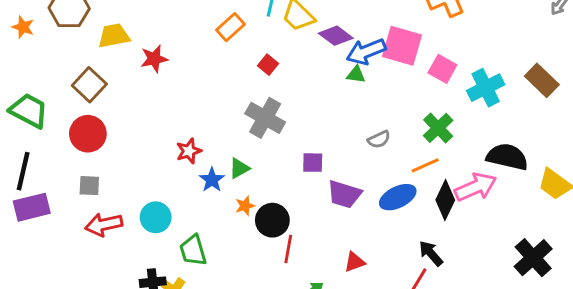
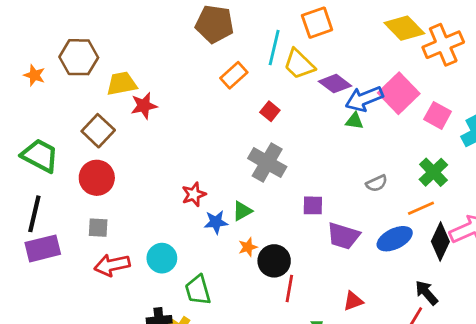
pink square: (402, 46) -> (399, 93), turned 30
red star: (154, 59) -> (144, 106), moved
blue star: (212, 180) -> (216, 222), turned 30

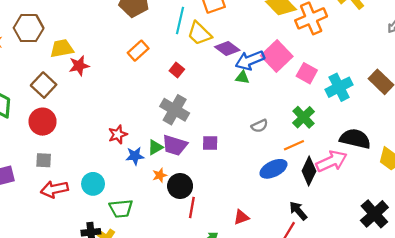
orange rectangle: (234, 75) -> (138, 51), moved
purple trapezoid: (343, 236) -> (175, 145), moved
green trapezoid: (198, 290) -> (121, 209), turned -80

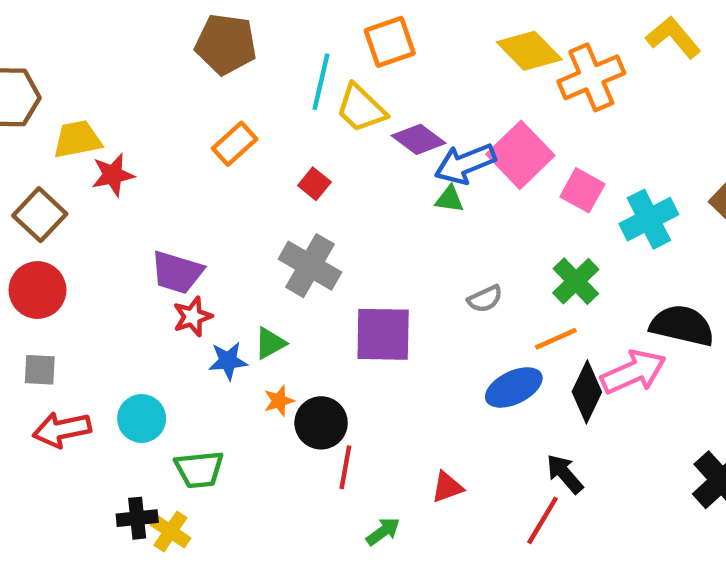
purple square: (210, 143) -> (383, 334), size x1.8
purple trapezoid: (175, 145) -> (177, 272), moved

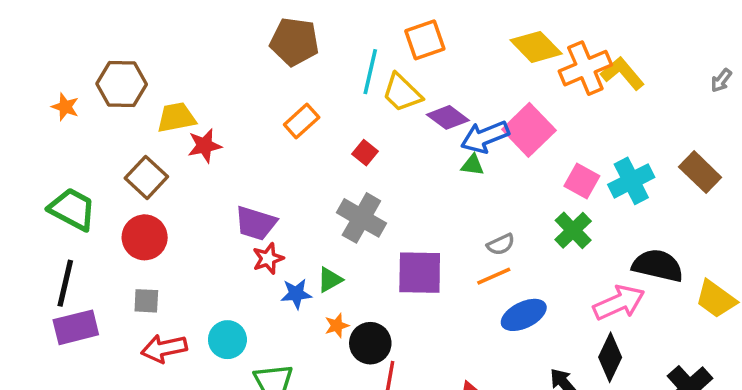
yellow L-shape: (673, 37) -> (622, 73), moved
pink square: (582, 190) -> (582, 181), moved
orange line: (556, 339) -> (494, 276), moved
black diamond: (587, 392) -> (610, 357), moved

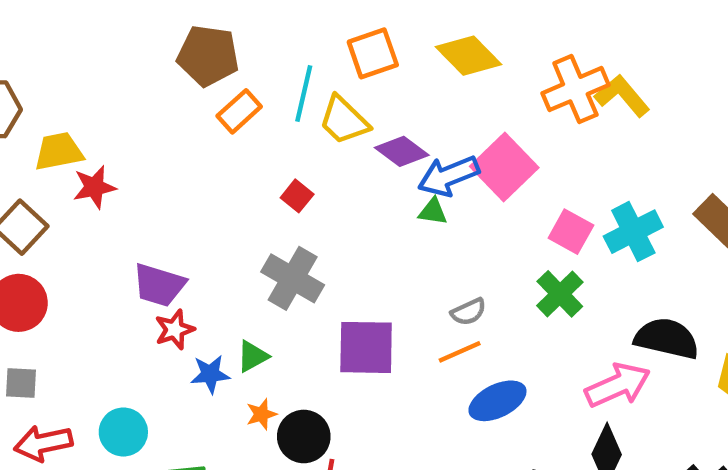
yellow diamond: (536, 47) -> (469, 56), moved
orange rectangle: (302, 121) -> (239, 111), moved

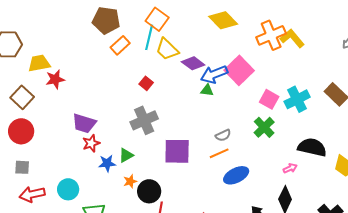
orange square: (373, 53) -> (157, 19), moved, turned -35
gray cross: (293, 278) -> (144, 120), turned 36
pink arrow: (618, 385) -> (290, 168), size x0.5

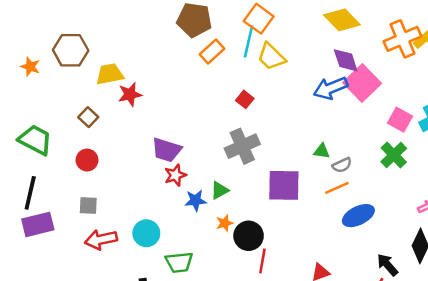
purple diamond: (193, 63) -> (346, 60), moved, turned 35
green triangle: (207, 90) -> (322, 151), moved
brown square: (22, 97) -> (88, 117), size x0.7
red circle: (21, 131) -> (87, 160), size x0.7

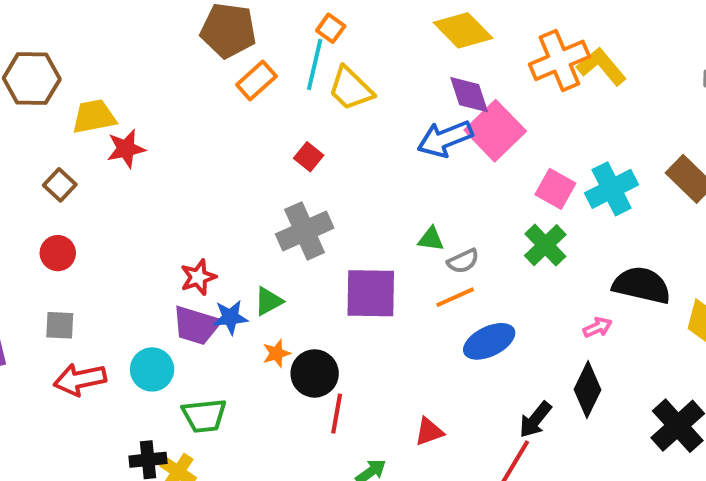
orange square: (259, 19) -> (331, 28), size x0.6
purple trapezoid: (167, 150) -> (196, 325), moved
black arrow: (387, 265) -> (535, 420), turned -100

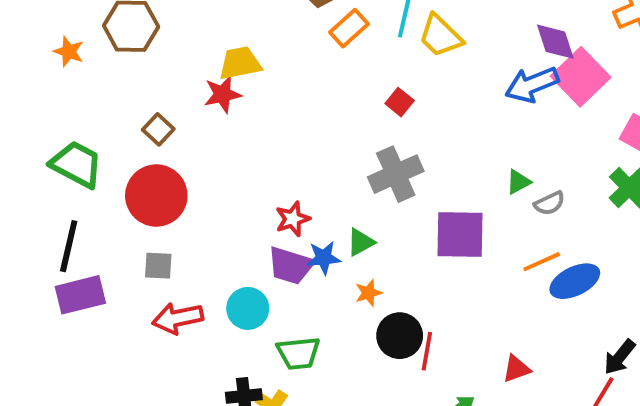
yellow trapezoid: (94, 117) -> (240, 63), moved
green triangle: (431, 239) -> (518, 182), turned -36
red circle: (58, 253) -> (156, 196), size x1.8
orange line: (455, 297) -> (542, 262), moved
black circle: (315, 373) -> (400, 336), moved

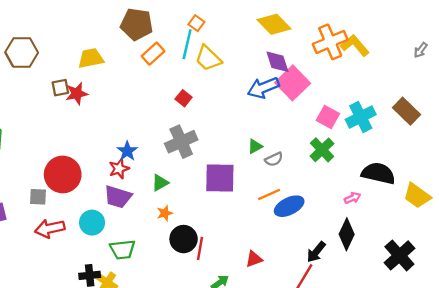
yellow trapezoid: (240, 63) -> (91, 58), moved
brown square: (158, 129) -> (60, 88), moved, turned 36
red circle: (156, 196) -> (63, 174), moved
blue star: (324, 258) -> (127, 151), moved, turned -30

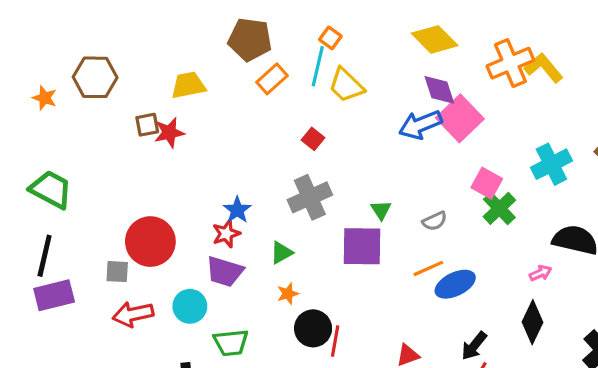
pink square: (328, 117) -> (487, 183), moved
green triangle: (255, 146) -> (381, 210), moved, turned -35
black arrow: (316, 252) -> (474, 346), moved

